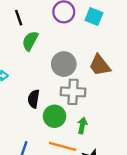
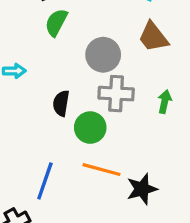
brown trapezoid: (100, 65) -> (153, 37), moved
green arrow: (82, 126) -> (165, 102), moved

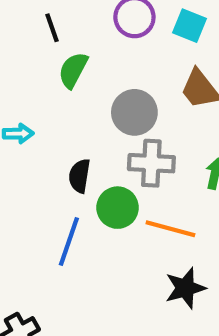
orange line: (102, 170) -> (170, 229), moved
blue line: (45, 181) -> (69, 241), moved

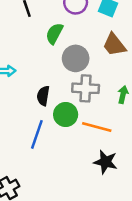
green semicircle: (73, 70) -> (54, 33), moved
black star: (185, 288) -> (105, 162), turned 30

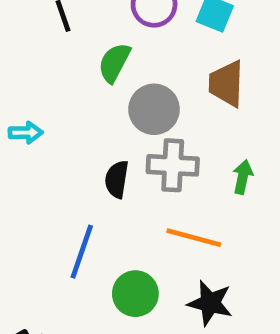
brown trapezoid: (114, 45) -> (226, 84), turned 40
black semicircle: (43, 96) -> (117, 179), moved
green circle: (66, 115) -> (135, 294), moved

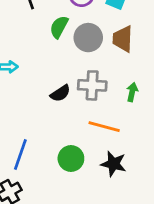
gray circle: (154, 109) -> (88, 38), moved
black semicircle: (117, 179) -> (60, 93), turned -132
blue line: (82, 252) -> (20, 155), moved

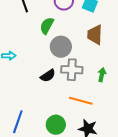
gray circle: (88, 38) -> (61, 47), moved

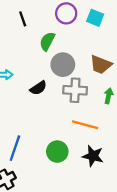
brown trapezoid: (95, 35) -> (101, 65), moved, turned -70
black semicircle: (48, 76) -> (38, 88), moved

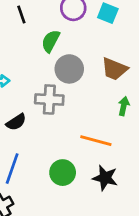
black semicircle: (38, 88) -> (16, 122), moved
gray cross: (75, 90) -> (49, 99), moved

